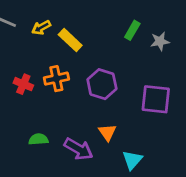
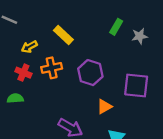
yellow arrow: (41, 28) -> (29, 47), moved
orange triangle: (107, 132) -> (104, 107), moved, turned 35
green semicircle: (38, 139) -> (15, 98), moved

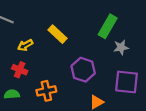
green rectangle: (116, 27) -> (108, 26), size x1.5
gray star: (140, 36) -> (121, 47), moved
orange cross: (52, 68) -> (46, 91), moved

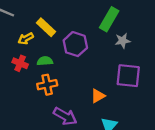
yellow rectangle: (58, 34) -> (46, 27), moved
purple hexagon: (83, 70) -> (75, 44), moved
green semicircle: (12, 94) -> (45, 61), moved

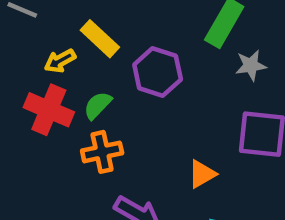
green semicircle: (45, 61) -> (98, 105), turned -42
red cross: (20, 63) -> (49, 110), size x1.5

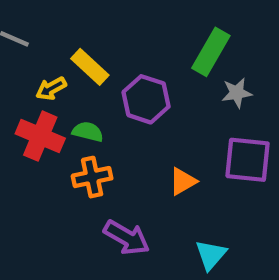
green semicircle: (98, 105) -> (88, 132), turned 60
orange triangle: (202, 174) -> (183, 181), moved

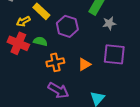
orange cross: (92, 177) -> (55, 62), moved

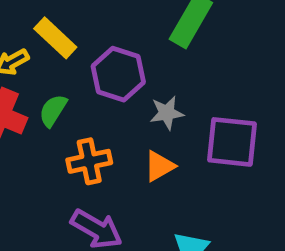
gray star: (109, 23) -> (167, 113), moved
green semicircle: (40, 41) -> (53, 110), turned -72

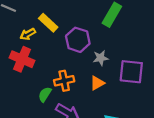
green semicircle: (53, 110) -> (45, 94), moved

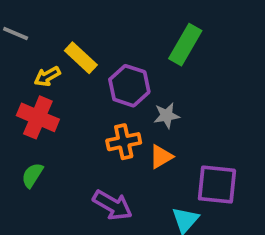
purple square: (131, 72) -> (217, 185), moved
orange cross: (64, 81) -> (124, 142), moved
green semicircle: (45, 94) -> (32, 175), moved

